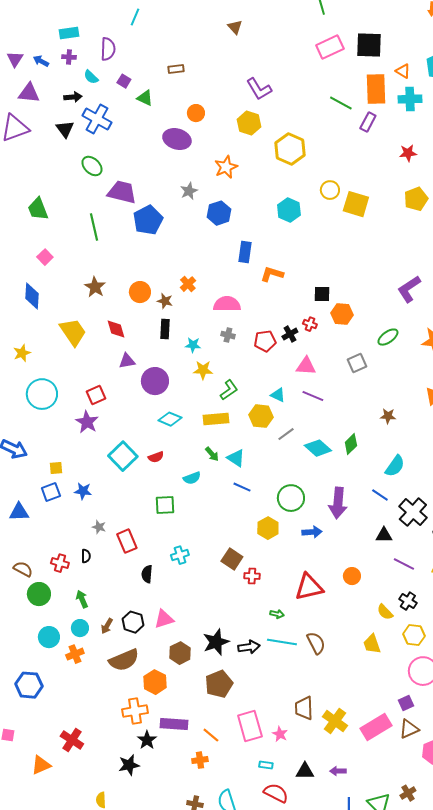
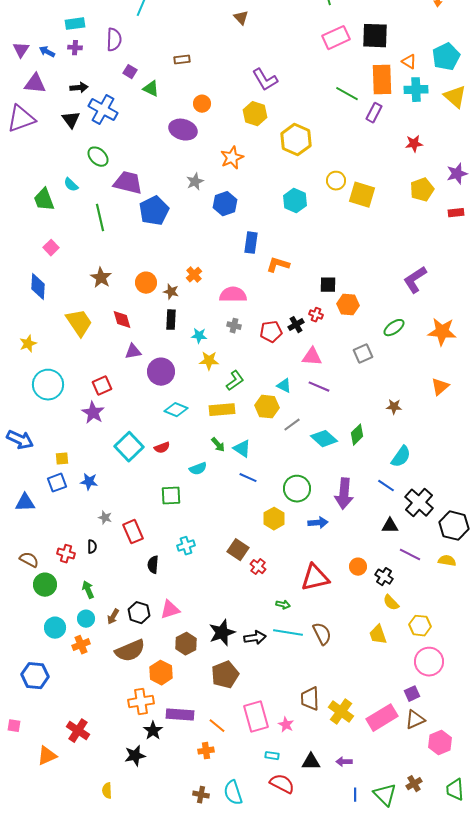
cyan semicircle: (91, 77) -> (71, 185), moved
red cross: (252, 576) -> (258, 567), turned 35
black cross: (408, 601) -> (384, 577), moved

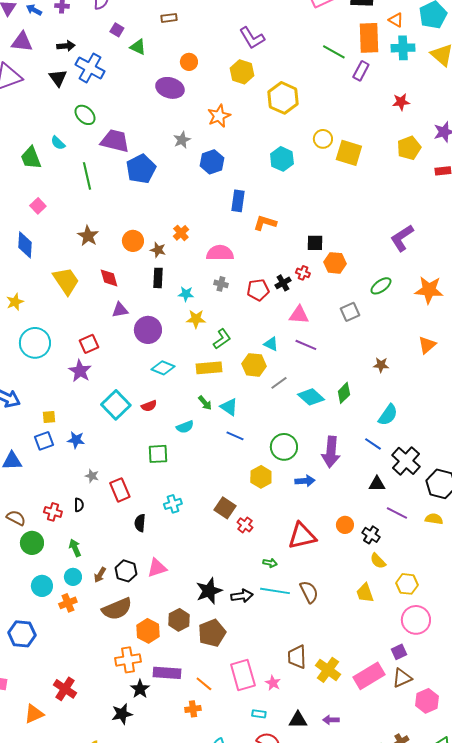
brown hexagon: (186, 644) -> (179, 620), moved

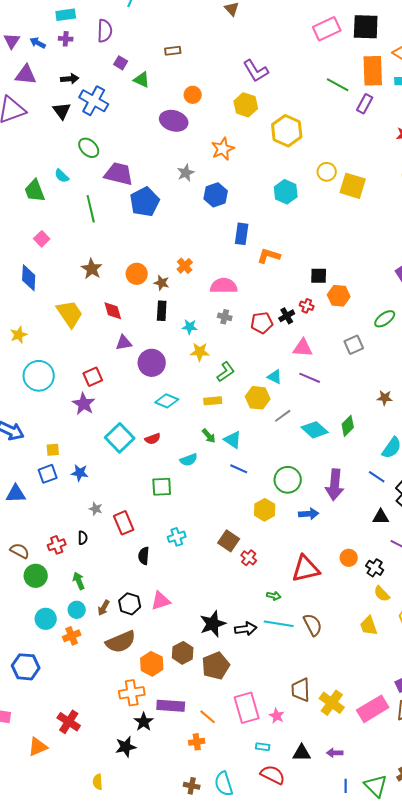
yellow rectangle: (209, 368) -> (213, 401), size x0.7
red cross: (53, 512) -> (57, 545), turned -36

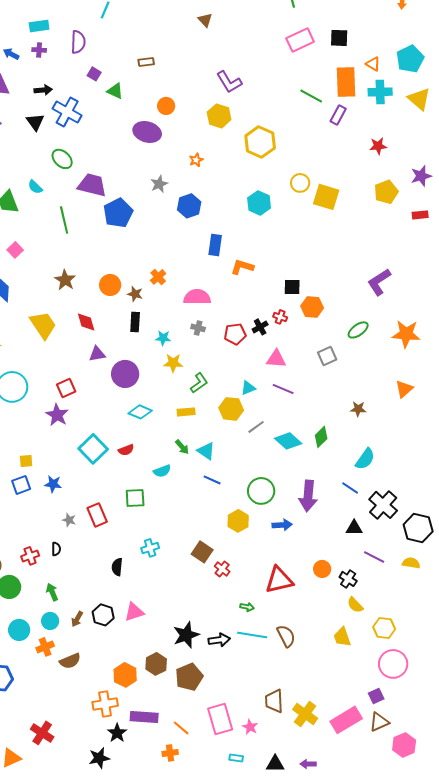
black square: (366, 27) -> (339, 38), size x0.7
orange star: (223, 149) -> (196, 160), size x0.6
cyan triangle: (275, 377) -> (248, 388), turned -49
red rectangle: (124, 523) -> (97, 515), moved
brown semicircle: (121, 642) -> (70, 661), moved, size x0.7

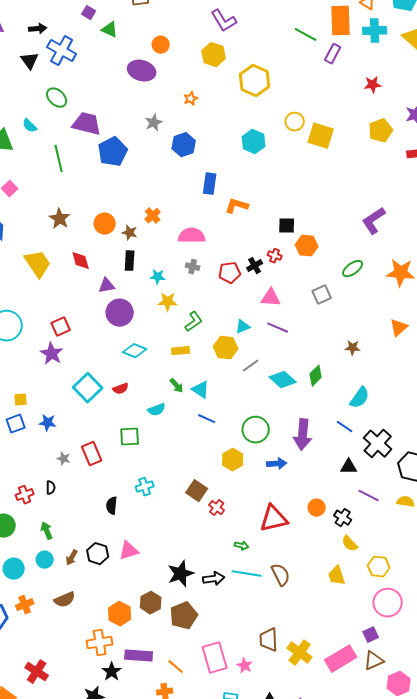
purple triangle: (97, 354) -> (107, 286), moved
orange cross: (45, 647) -> (25, 605), moved

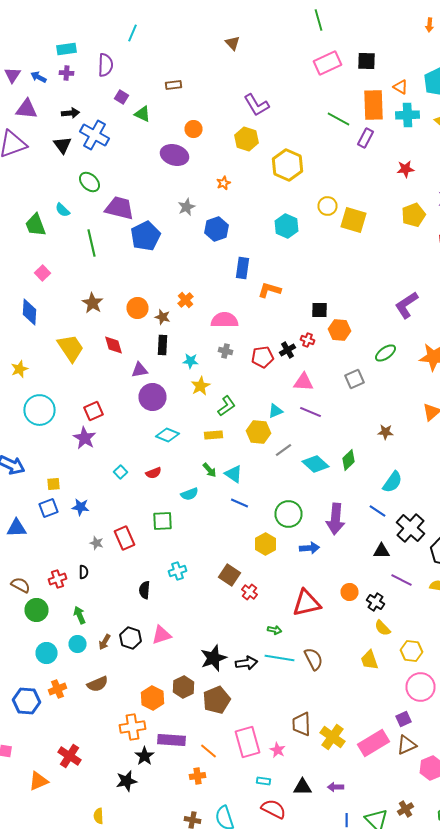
yellow star: (168, 302) -> (200, 386), turned -30
cyan square: (88, 388) -> (120, 472), size x0.5

